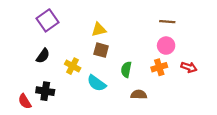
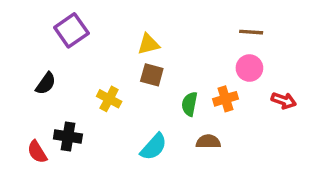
black semicircle: (43, 56) -> (46, 83), moved
orange cross: (159, 67) -> (225, 99), moved
cyan semicircle: (97, 83) -> (154, 147), moved, turned -84

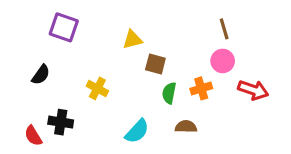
purple square: (71, 30) -> (64, 27), turned -36
brown line: (251, 32) -> (224, 29), turned 70
brown square: (152, 75) -> (155, 64), moved
red arrow: (284, 101) -> (253, 90), size x1.4

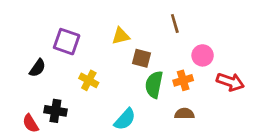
purple square: (64, 27) -> (67, 42), moved
brown line: (224, 29) -> (175, 24), moved
green semicircle: (169, 93) -> (154, 85), size x1.4
brown semicircle: (186, 127) -> (185, 114), moved

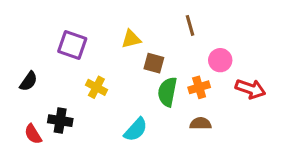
black semicircle: (37, 68) -> (29, 81), moved

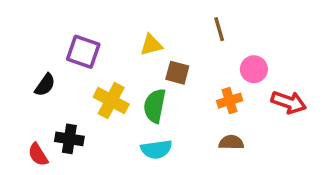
black semicircle: (29, 81) -> (45, 85), moved
yellow cross: (96, 87) -> (111, 101), size x1.4
green semicircle: (167, 92) -> (155, 106), moved
cyan semicircle: (136, 130) -> (156, 149), turned 40

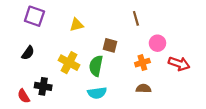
yellow triangle: (151, 45) -> (77, 25), moved
purple square: (83, 52) -> (34, 16), moved

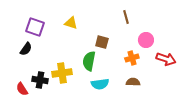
purple square: (34, 16) -> (35, 27), moved
yellow triangle: (77, 25) -> (71, 23), turned 32
yellow cross: (69, 63) -> (62, 73), moved, turned -36
cyan semicircle: (97, 93) -> (100, 84), moved

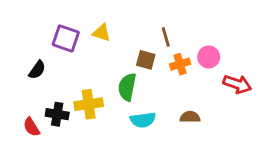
brown line: (126, 17) -> (166, 37), moved
purple square: (35, 27) -> (66, 38), moved
orange cross: (132, 58) -> (180, 64), moved

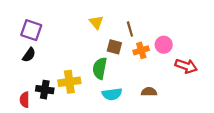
yellow triangle: (101, 33) -> (96, 22), moved, turned 32
purple square: (66, 38) -> (31, 30), moved
red semicircle: (31, 127) -> (25, 100), turned 32

